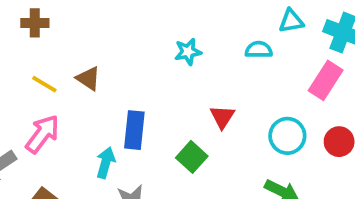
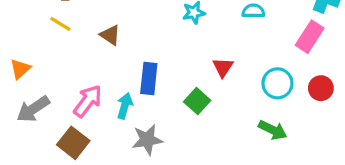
yellow line: (44, 84) -> (60, 24), moved
pink arrow: (42, 134) -> (88, 101), moved

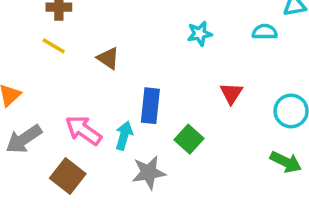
pink arrow: (88, 101) -> (84, 130), turned -92
green square: (197, 101) -> (189, 139), moved

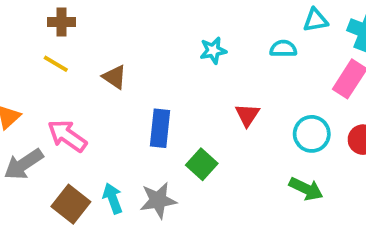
pink arrow: (84, 130) -> (67, 136), moved
cyan arrow: (124, 136) -> (113, 198), moved, turned -36

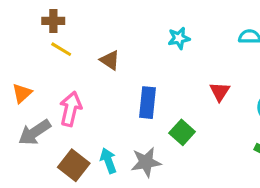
brown cross: (61, 22) -> (53, 21), moved
cyan star: (213, 50) -> (179, 38), moved
pink arrow: (67, 136) -> (71, 109), turned 68

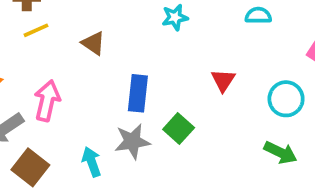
yellow line: (61, 49) -> (36, 30), turned -55
gray star: (146, 162) -> (132, 141), moved
brown square: (74, 165) -> (30, 167), moved

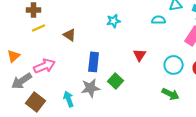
pink arrow: (47, 101) -> (45, 66), turned 55

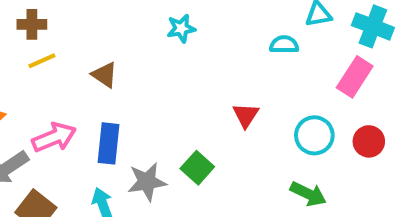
cyan star: (114, 21) -> (181, 28), moved
blue rectangle: (94, 62) -> (109, 143), moved

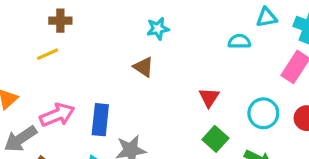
brown cross: (32, 24) -> (60, 21), moved
brown triangle: (105, 75) -> (143, 67), moved
green square: (197, 168) -> (215, 139), moved

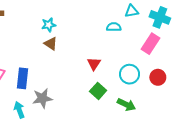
cyan star: (158, 29) -> (49, 25), moved

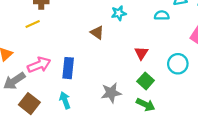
cyan star: (49, 25) -> (119, 13), moved
gray star: (42, 98) -> (111, 93), moved
green arrow: (126, 105) -> (146, 105), moved

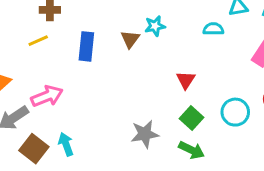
brown triangle: (97, 33) -> (130, 39), moved, turned 32
cyan circle: (178, 64) -> (235, 112), moved
blue rectangle: (68, 68) -> (86, 46), moved
cyan arrow: (65, 100) -> (66, 144), moved

